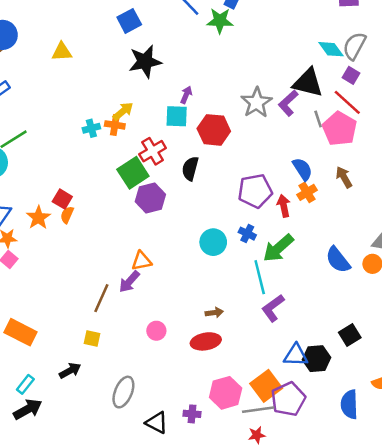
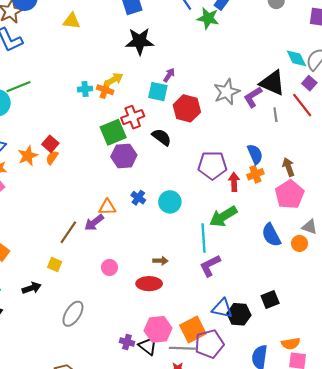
pink pentagon: (340, 129) -> (290, 194), moved
black semicircle: (190, 169) -> (162, 137), turned 102
blue cross: (247, 234) -> (138, 198), moved
black triangle: (157, 423) -> (148, 346), moved

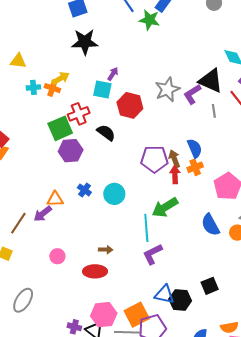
yellow triangle: (72, 21) -> (18, 61), moved
brown arrow: (288, 167) -> (174, 159), moved

